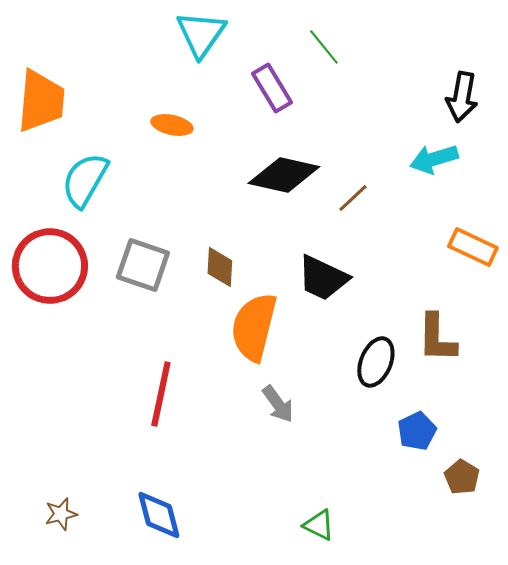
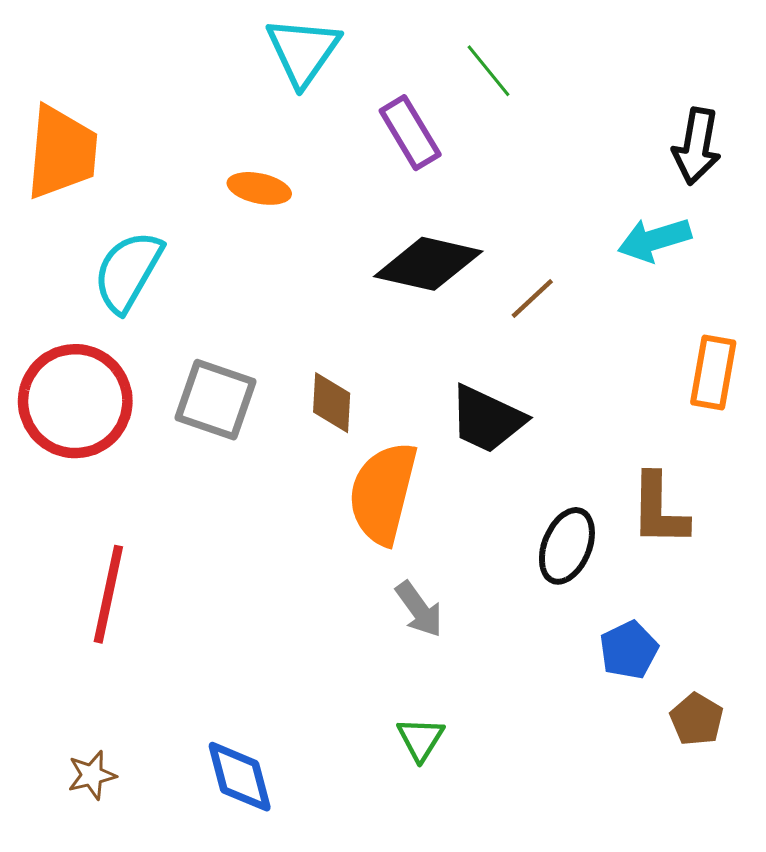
orange rectangle: (473, 247) -> (713, 372), turned 75
red line: (161, 394) -> (108, 594), moved
green triangle: (319, 525) -> (421, 739), moved, turned 36

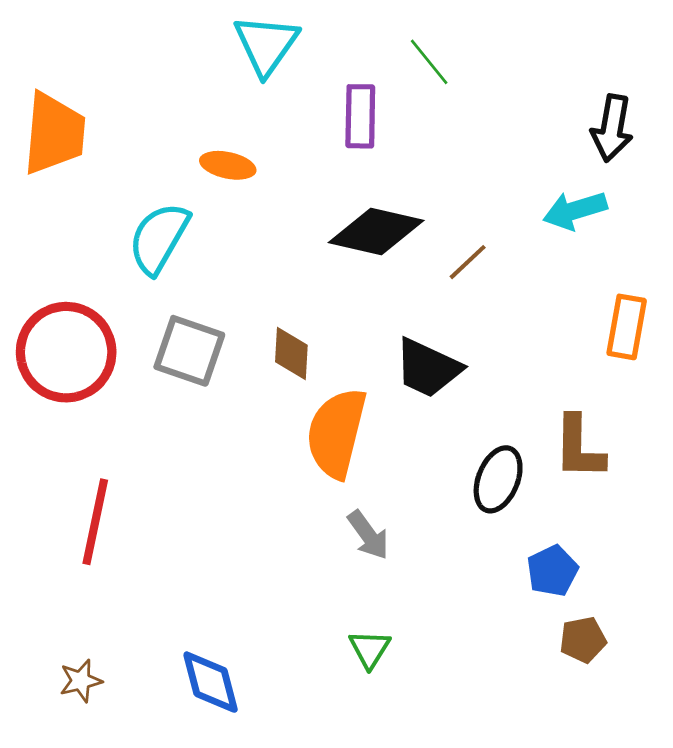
purple rectangle: (410, 133) -> (360, 116), turned 32
cyan semicircle: (128, 271) -> (159, 238), moved
brown pentagon: (697, 719) -> (583, 640), moved, turned 30

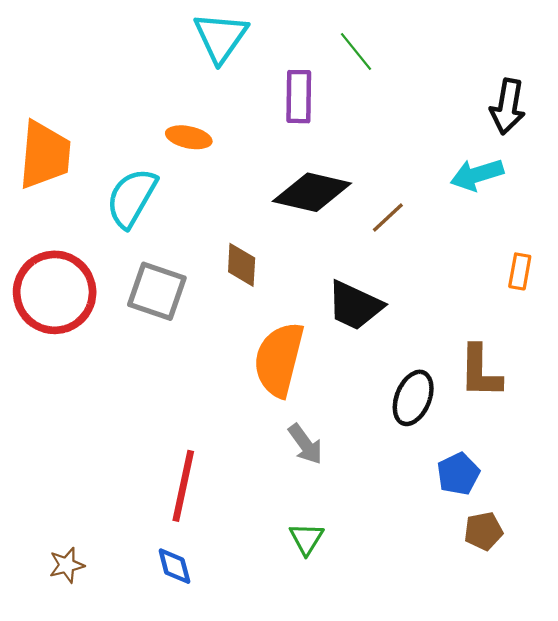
orange trapezoid: (54, 133) -> (45, 155), moved
orange rectangle: (627, 327) -> (520, 271), size x0.7
brown diamond: (291, 353) -> (242, 265), moved
red line: (95, 522) -> (183, 486), moved
blue diamond: (211, 682) -> (174, 566), size x0.7

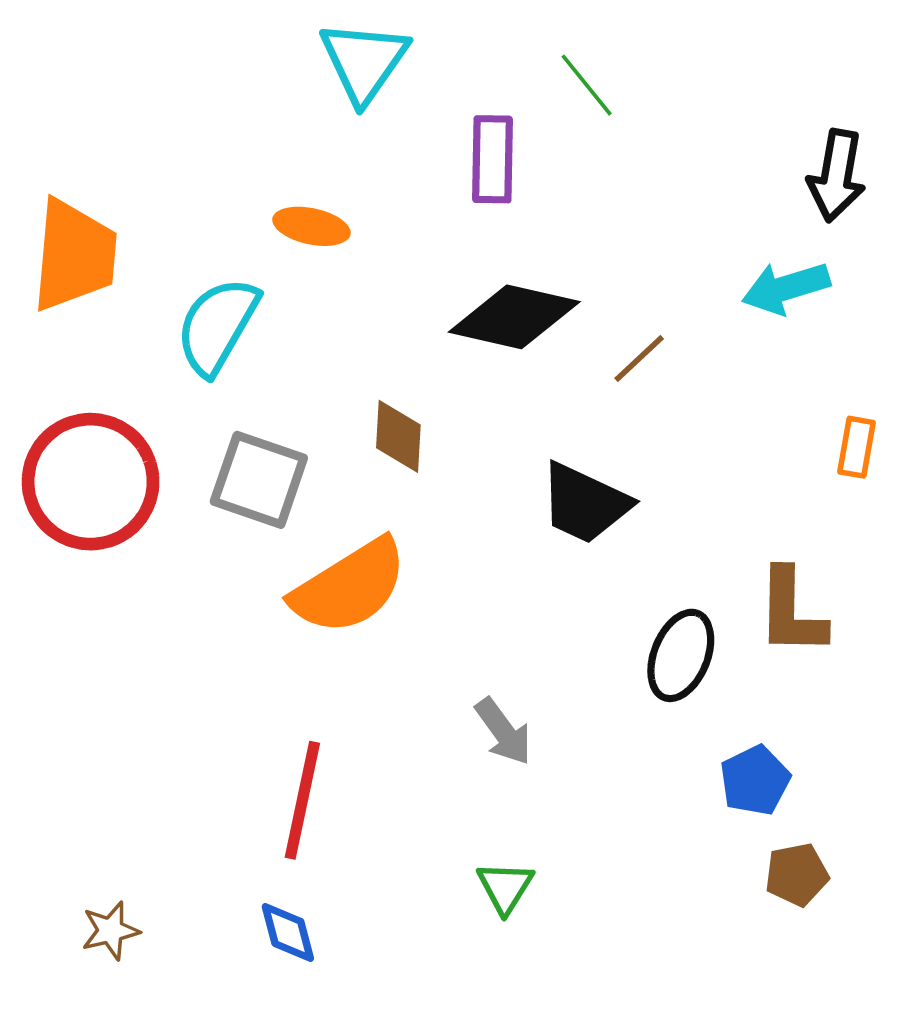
orange semicircle: (279, 359) -> (349, 587), moved, turned -136

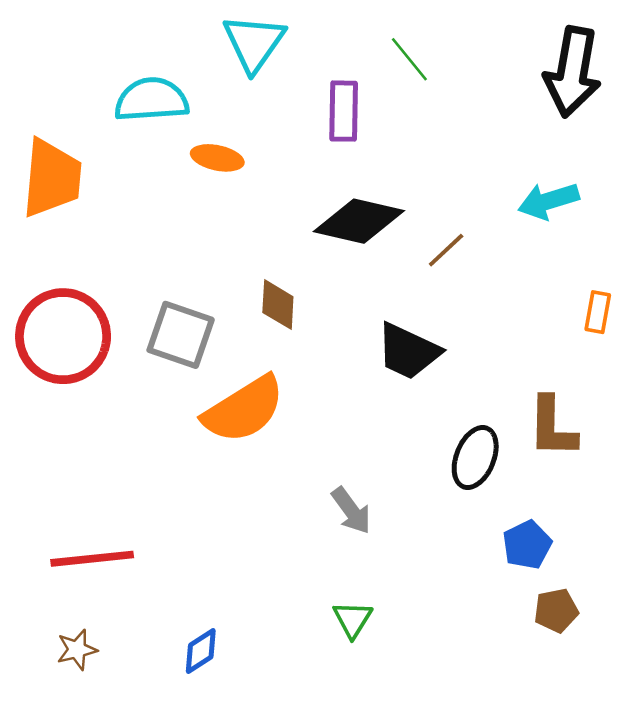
black arrow: (837, 176) -> (573, 72), moved, size x1.4
cyan semicircle: (217, 326) -> (152, 100), moved, turned 56
red line: (302, 800) -> (92, 559), moved, turned 72
blue diamond: (288, 932) -> (201, 651), turned 72

